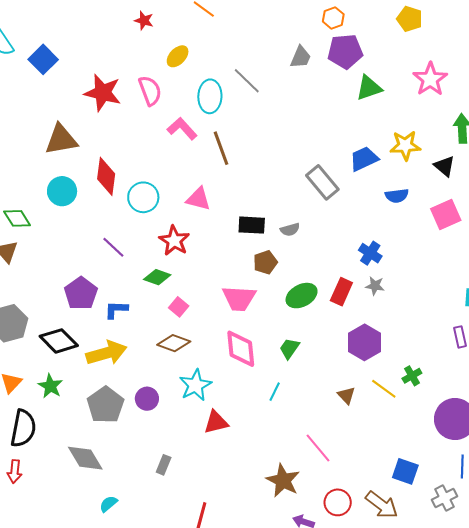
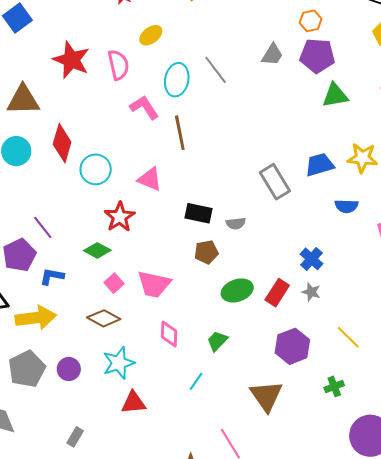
purple line: (113, 247) -> (43, 228), moved
pink trapezoid: (239, 298) -> (154, 284), moved
pink diamond: (241, 349) -> (169, 334), size x0.7
yellow line: (384, 389) -> (348, 337), moved
brown triangle: (346, 395) -> (266, 396), size x1.8

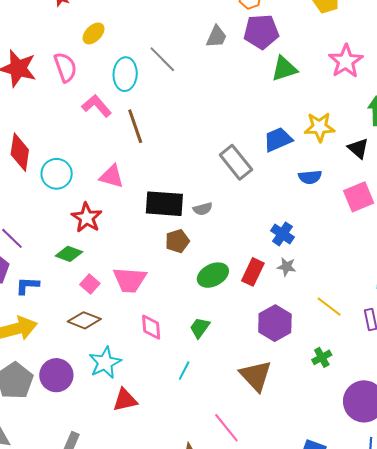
black rectangle: (199, 213) -> (164, 204), size x1.4
purple circle: (69, 369) -> (56, 375), size x1.4

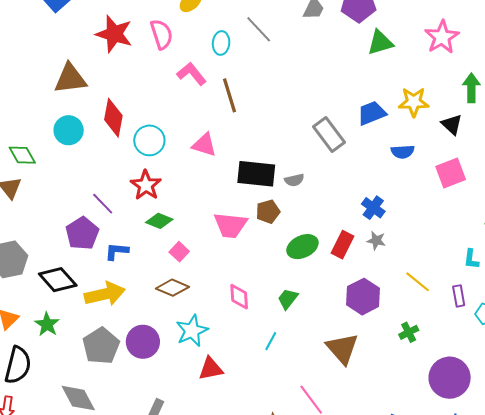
cyan ellipse: (125, 74) -> (221, 43), size x0.7
red star: (87, 218) -> (146, 185), moved
pink trapezoid: (130, 280) -> (230, 225), moved

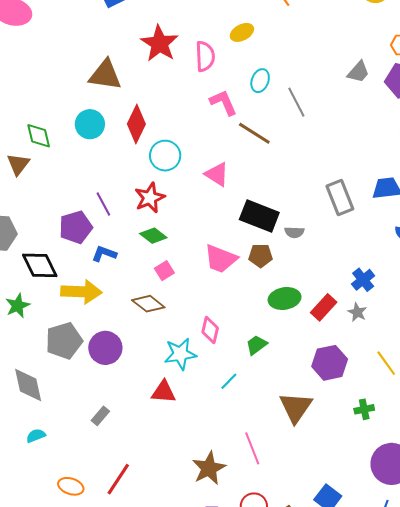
gray line: (259, 29) -> (296, 102), moved
brown line: (229, 95) -> (254, 133), turned -56
cyan star: (192, 331) -> (180, 354), moved

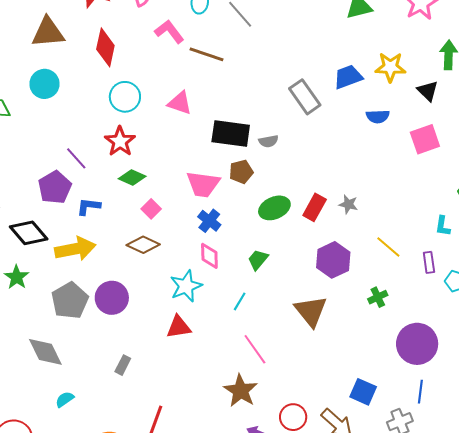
red diamond: (136, 124) -> (105, 47), moved
blue cross: (363, 280) -> (209, 221), moved
pink line: (252, 448) -> (255, 349), moved

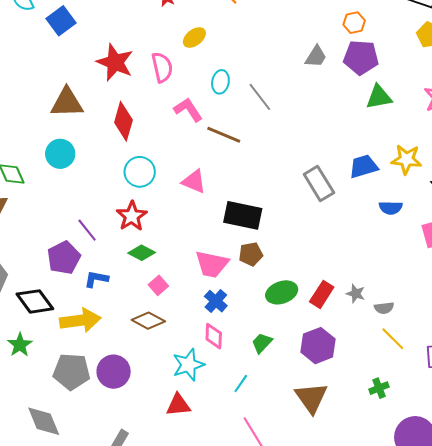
gray semicircle: (268, 141) -> (384, 308), moved
purple hexagon: (333, 260) -> (318, 346), moved
gray pentagon: (70, 300) -> (72, 372), turned 30

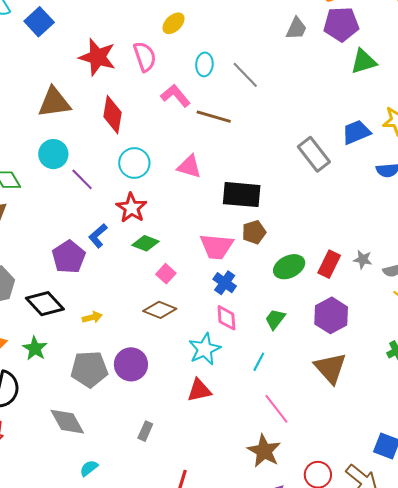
purple line: (87, 230) -> (82, 179), moved
blue L-shape: (96, 279) -> (98, 236), moved, turned -45
yellow arrow: (80, 320) -> (92, 317), size x0.5

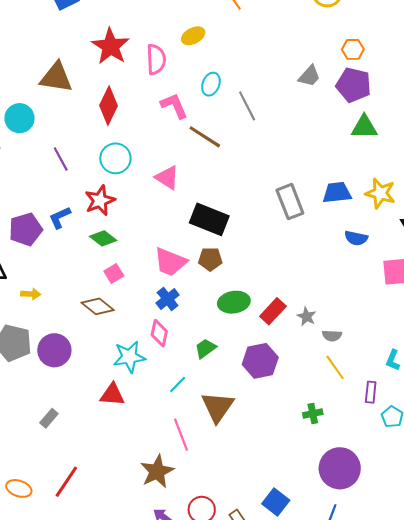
cyan circle: (53, 154) -> (19, 118), moved
brown triangle: (330, 368) -> (218, 407), moved

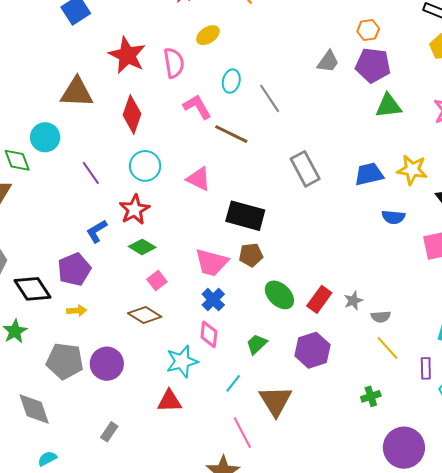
gray rectangle: (290, 202) -> (305, 169), moved
purple pentagon: (26, 229) -> (74, 269), moved
green ellipse: (234, 302) -> (279, 295), turned 60
gray star: (307, 316) -> (353, 301), turned 30

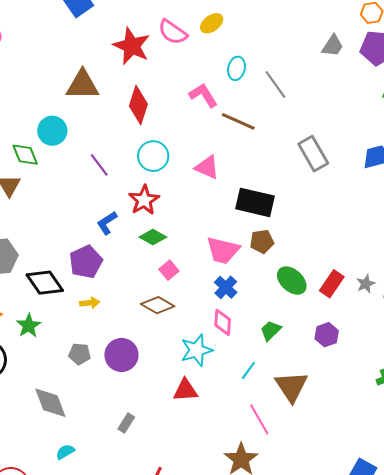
pink semicircle: (174, 63) -> (173, 32), moved, turned 136
purple hexagon: (312, 350) -> (327, 335), size x0.7
gray pentagon: (65, 361) -> (80, 354), size x0.6

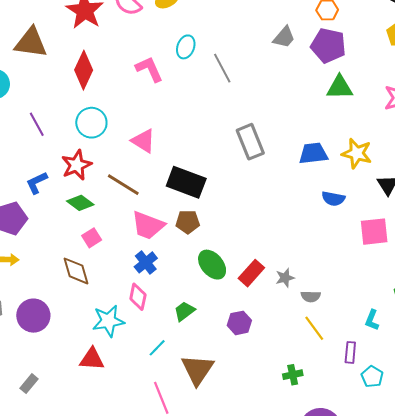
brown line: (238, 121) -> (123, 185), moved
brown diamond: (158, 305) -> (76, 271), turned 36

